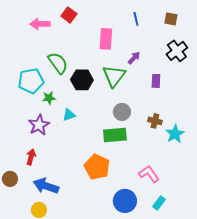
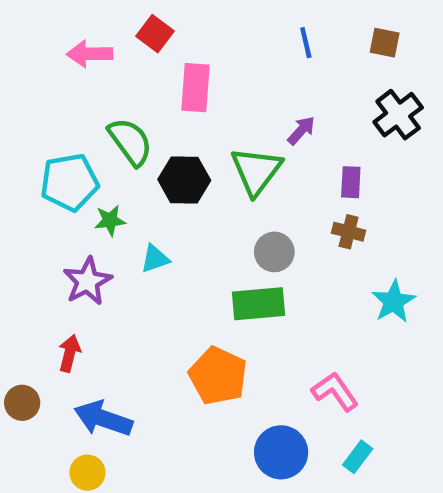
pink rectangle: (106, 39) -> (195, 88), moved
brown cross: (155, 121) -> (349, 232), moved

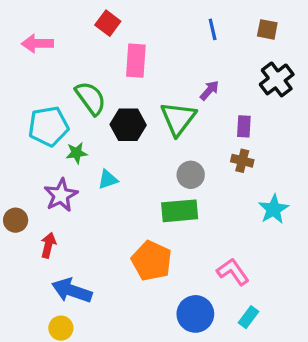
pink arrow: (90, 54) -> (37, 43), moved
brown circle: (22, 403) -> (16, 220), moved

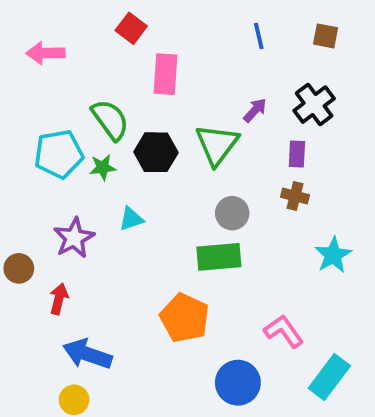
black cross: (277, 79) -> (314, 105), moved
green star: (77, 153) -> (103, 167), moved
cyan rectangle: (249, 317) -> (329, 377), moved, size x1.6

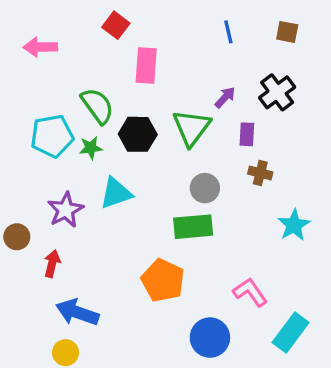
purple rectangle: (297, 154) -> (247, 134), moved
cyan triangle: (131, 219) -> (116, 193), size x1.5

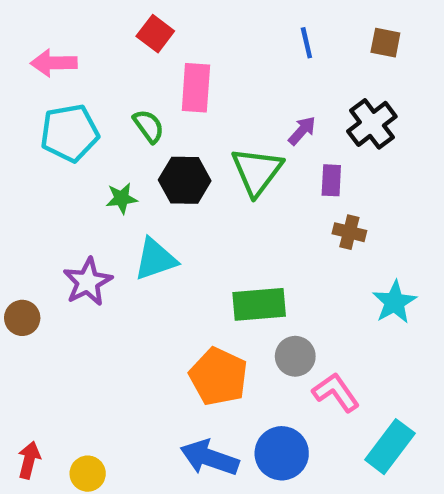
green semicircle: (97, 106) -> (149, 126), moved, size x0.7
cyan pentagon: (52, 136) -> (70, 133), moved
gray circle: (205, 188) -> (295, 356), moved
red arrow: (52, 264) -> (29, 460), moved
blue arrow: (77, 312) -> (209, 458), moved

